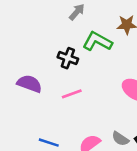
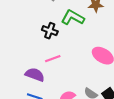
purple semicircle: (29, 84) -> (35, 75), moved

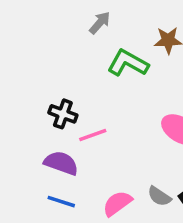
black cross: (50, 31) -> (63, 114), moved

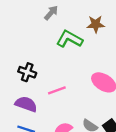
pink line: (93, 135) -> (57, 90), moved

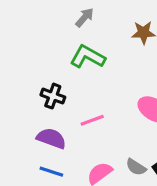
green L-shape: (69, 39) -> (88, 57), moved

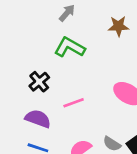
black cross: (53, 96) -> (39, 82), turned 30

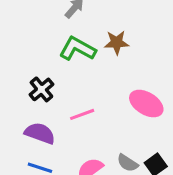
brown star: (119, 26) -> (117, 42), moved

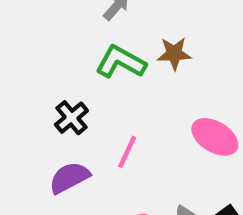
pink line: (82, 114) -> (127, 152), turned -45
purple semicircle: (40, 133) -> (69, 178), turned -48

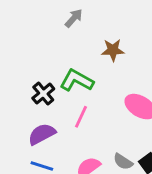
green L-shape: (121, 62) -> (77, 80), moved

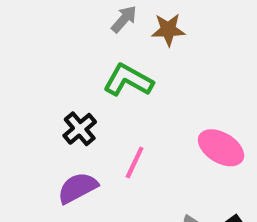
brown star: (113, 50) -> (168, 30), moved
green L-shape: (77, 80) -> (128, 80), moved

